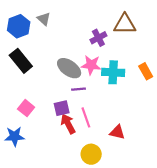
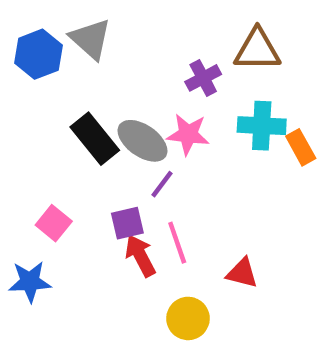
gray triangle: (44, 19) -> (91, 39), size x1.5
black rectangle: (21, 61) -> (95, 139), moved
cyan cross: (113, 72) -> (262, 126), moved
purple line: (78, 89) -> (162, 184), turned -48

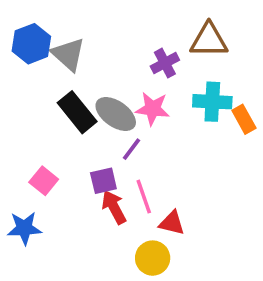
gray triangle: (91, 39) -> (68, 54), moved
red triangle: (242, 273) -> (172, 223), moved

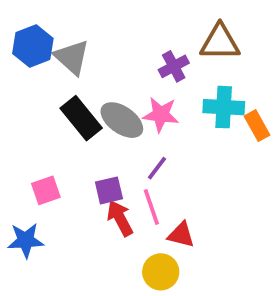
purple line: (132, 149) -> (157, 168), moved
pink square: (44, 181) -> (46, 190), turned 32

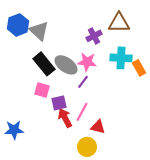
purple line: (157, 168) -> (83, 82), moved
pink square: (46, 190) -> (42, 90), moved, turned 35
pink line: (151, 207) -> (82, 112), turned 48

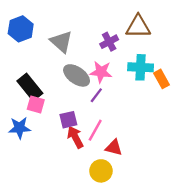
gray triangle: (39, 31) -> (61, 42), moved
black rectangle: (44, 64) -> (30, 87), moved
pink square: (42, 90) -> (36, 105), moved
blue star: (14, 130) -> (19, 128), moved

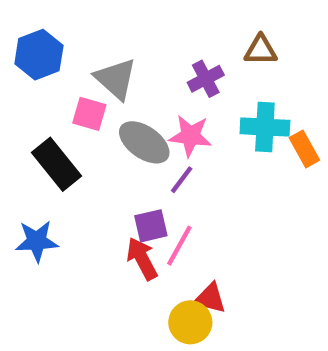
brown triangle: (138, 27) -> (261, 50), size x0.7
pink square: (36, 105) -> (89, 114), moved
purple square: (68, 120) -> (151, 226), moved
red triangle: (114, 148) -> (210, 298), moved

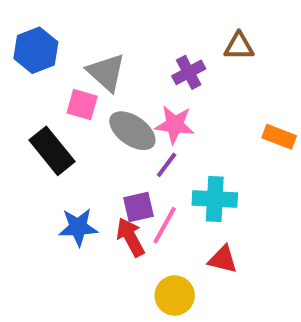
cyan cross: (265, 127) -> (215, 199), moved
orange rectangle: (304, 149) -> (279, 137), turned -40
blue star: (37, 241) -> (78, 227), moved
red triangle: (210, 298) -> (223, 259), moved

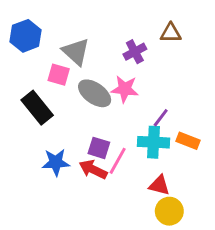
orange rectangle: (279, 137) -> (188, 141), moved
purple line: (167, 165) -> (161, 118), moved
purple square: (138, 207) -> (99, 148), turned 30
red arrow: (130, 237) -> (93, 169), turned -36
yellow circle: (175, 296) -> (169, 211), moved

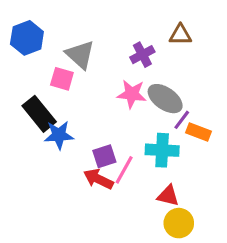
gray ellipse: (95, 93) -> (165, 99), moved
purple line: (161, 118) -> (182, 120), moved
orange rectangle: (188, 141) -> (199, 132), moved
purple square: (99, 148) -> (104, 156), turned -35
blue star: (56, 162) -> (59, 135), moved

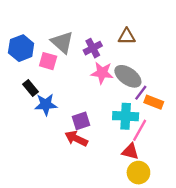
brown triangle: (180, 35) -> (127, 36), moved
blue hexagon: (27, 38) -> (21, 48), moved
purple cross: (142, 55) -> (93, 48), moved
black rectangle: (39, 114) -> (30, 88), size x0.6
pink line: (124, 170) -> (140, 130), moved

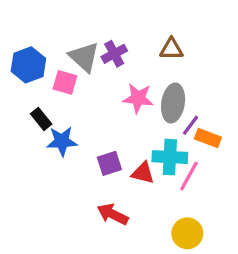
purple cross: (93, 48) -> (114, 54), moved
gray ellipse: (128, 76) -> (173, 103), turned 64
red arrow: (76, 139) -> (113, 214), moved
red triangle: (130, 151) -> (143, 173), moved

